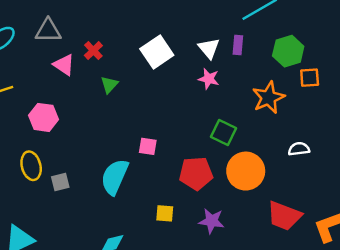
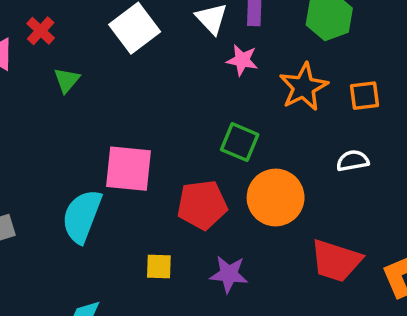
orange square: (310, 78) -> (365, 96), moved
pink star: (209, 79) -> (242, 60), moved
pink square: (148, 146) -> (129, 169), size x1.8

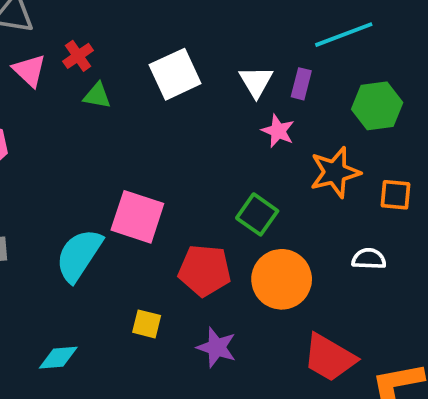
green triangle: (67, 80) -> (97, 96), moved, turned 48

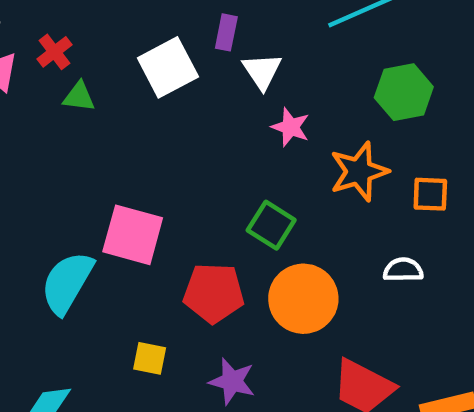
purple rectangle: (301, 84) -> (226, 32), moved

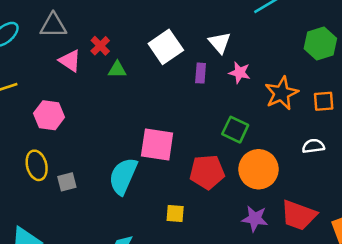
purple rectangle: (226, 32) -> (201, 73), moved
green hexagon: (404, 92) -> (320, 44), moved
purple star: (232, 381) -> (255, 219), moved

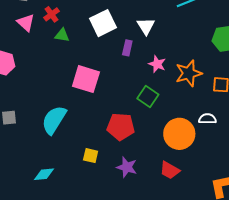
pink star: (240, 73) -> (157, 64), moved
pink square: (157, 144) -> (86, 79), moved
orange circle: (259, 169) -> (179, 134), moved
red trapezoid: (299, 215) -> (170, 170), moved, size x0.7
purple star: (255, 219) -> (127, 167), moved

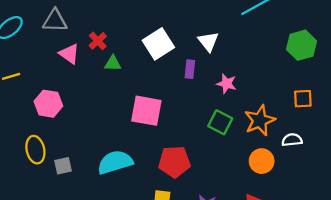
orange star: (189, 73) -> (260, 120), moved
cyan semicircle: (54, 120) -> (115, 162), turned 48
red pentagon: (121, 127) -> (174, 162), moved
orange circle: (179, 134) -> (262, 161), size x0.7

